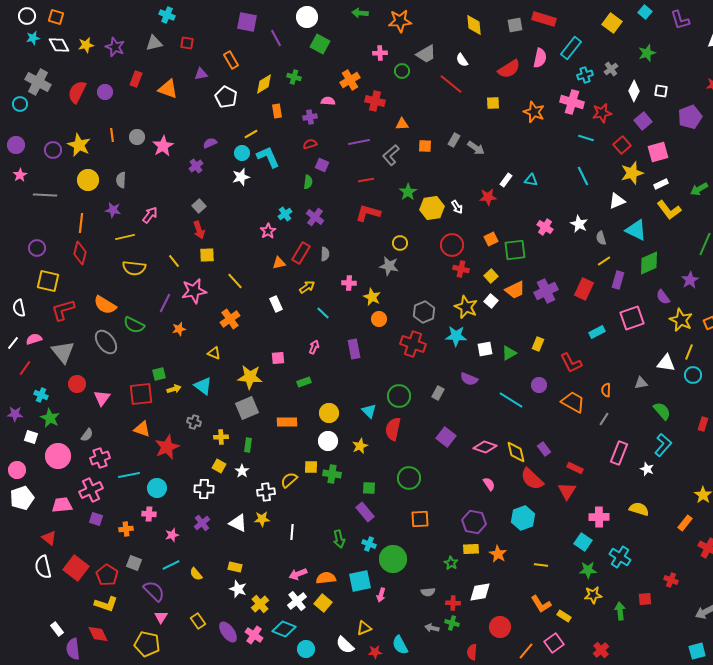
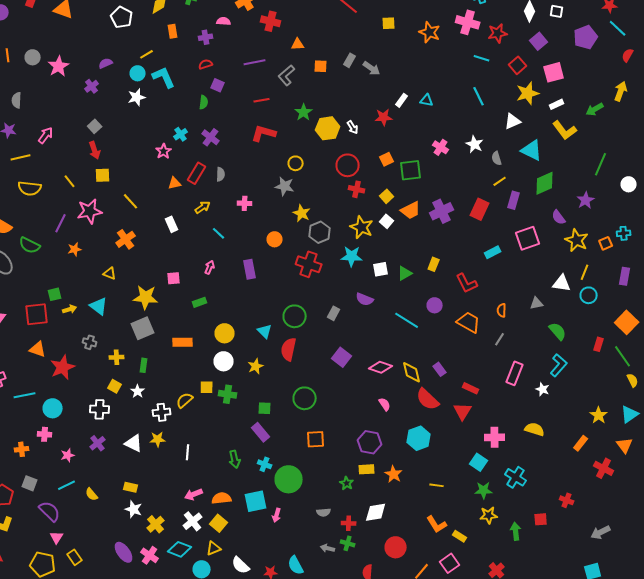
yellow star: (372, 297) -> (302, 213), moved
yellow rectangle: (198, 621) -> (75, 557), moved
yellow triangle: (364, 628) -> (214, 548), moved

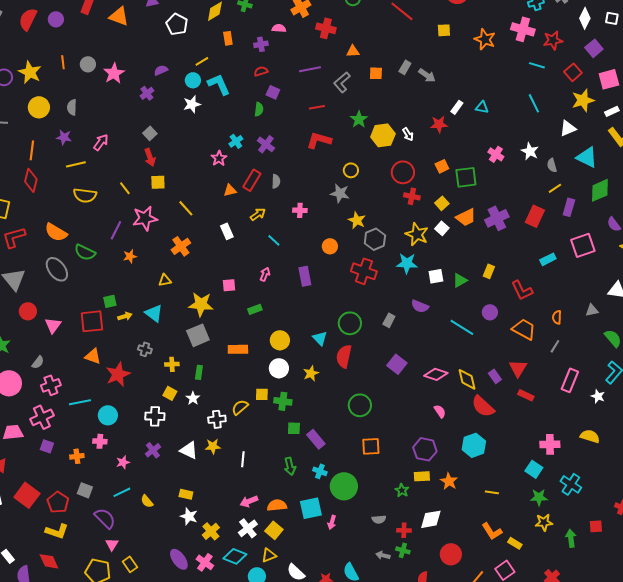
yellow triangle: (110, 273) -> (165, 280), turned -32
green square: (265, 408) -> (294, 428), moved
red triangle: (463, 411) -> (518, 368), moved

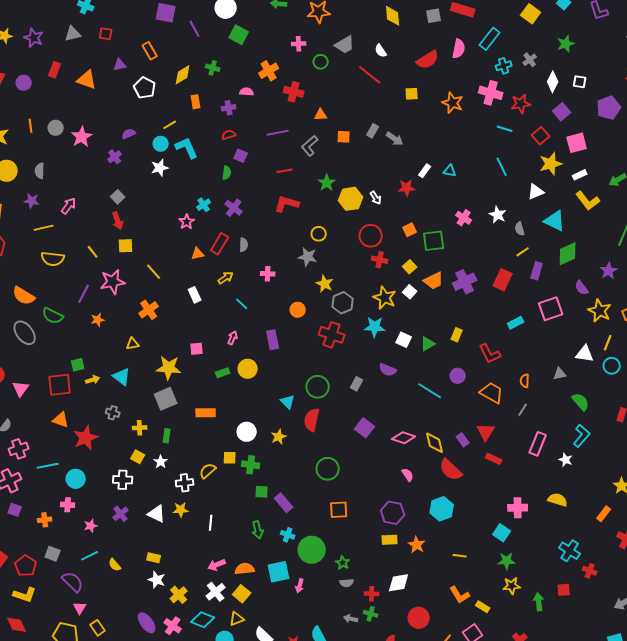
white square: (436, 276) -> (404, 340), turned 35
yellow circle: (280, 340) -> (248, 369), moved
cyan cross: (571, 484) -> (570, 551), moved
green star: (402, 490) -> (343, 563), moved

